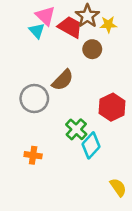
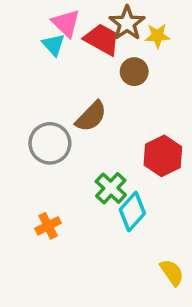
orange cross: (33, 155) -> (48, 226), turned -35

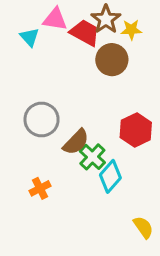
pink triangle: (66, 23) -> (55, 19), turned -35
cyan triangle: (53, 45) -> (30, 37), moved
brown circle: (134, 72) -> (112, 60), size x1.4
brown semicircle: (91, 116) -> (76, 142), moved

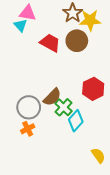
pink triangle: (55, 19) -> (28, 13), moved
yellow star: (131, 30) -> (90, 20), size x1.5
red trapezoid: (85, 33) -> (50, 43), moved
gray circle: (42, 120) -> (29, 107), moved

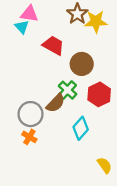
brown circle: (77, 41) -> (82, 64), moved
green cross: (63, 107) -> (68, 90), moved
orange cross: (28, 129) -> (29, 137), turned -32

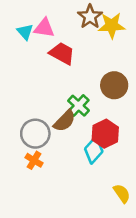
pink triangle: (29, 14) -> (44, 28), moved
brown circle: (82, 64) -> (114, 85), moved
red hexagon: (99, 94) -> (105, 134), moved

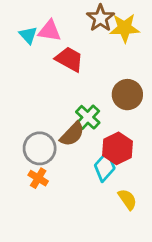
yellow semicircle: (122, 193) -> (127, 199), moved

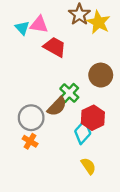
yellow star: (125, 28) -> (98, 22), turned 30
yellow semicircle: (127, 199) -> (88, 166), moved

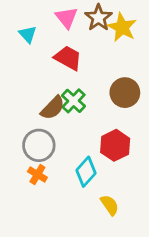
pink triangle: (39, 25) -> (67, 18), moved, turned 42
green cross: (69, 93) -> (74, 101), moved
brown semicircle: (57, 106) -> (53, 108), moved
cyan diamond: (83, 132) -> (86, 172), moved

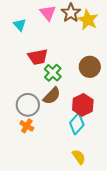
red trapezoid: (68, 58) -> (38, 57), moved, turned 140
brown semicircle: (53, 108) -> (52, 96), moved
cyan diamond: (86, 172) -> (77, 124), moved
yellow semicircle: (110, 205) -> (79, 157), moved

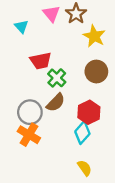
yellow star: (88, 20) -> (94, 36), moved
orange cross: (27, 126) -> (29, 135), size x1.5

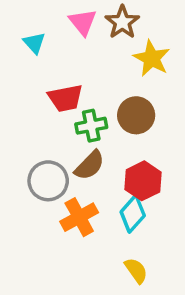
brown circle: (96, 72) -> (136, 115), moved
green cross: (57, 78) -> (91, 126), turned 36
orange cross: (29, 135) -> (79, 217), moved, turned 30

